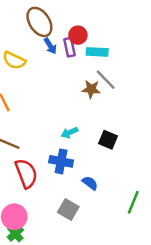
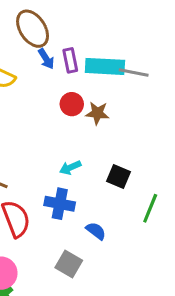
red circle: (78, 35) -> (72, 104), moved
cyan rectangle: (97, 52) -> (105, 66), size x1.4
gray line: (106, 80) -> (134, 72), moved, turned -35
green line: (133, 202) -> (150, 208), moved

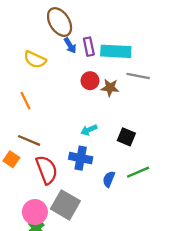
gray line: (134, 72) -> (138, 76), moved
green line: (150, 208) -> (138, 172), moved, turned 45
blue semicircle: (96, 231) -> (109, 179), turned -105
gray square: (69, 264) -> (65, 205), moved, size x1.4

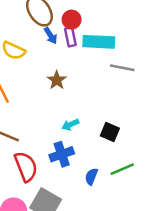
red circle: (90, 81) -> (72, 20), moved
brown star: (110, 88) -> (57, 80), moved, turned 30
blue cross: (81, 158) -> (62, 154), turned -30

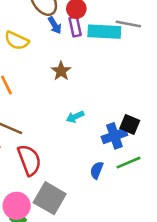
gray line: (122, 68) -> (128, 24), moved
black square: (110, 132) -> (130, 124), moved
blue cross: (62, 154) -> (114, 136), moved

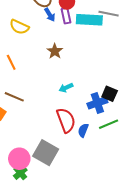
red semicircle: (29, 160) -> (66, 120), moved

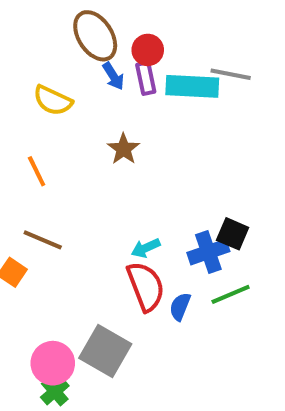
cyan arrow: (66, 88) -> (146, 248), moved

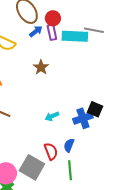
blue arrow: (113, 76) -> (36, 31), turned -96
red semicircle: (146, 286) -> (51, 151), moved, size x0.7
green line: (231, 294) -> (70, 170), moved, turned -72

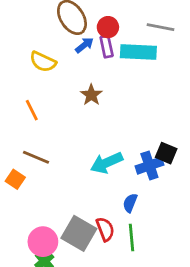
gray line: (94, 30) -> (161, 27), moved
cyan arrow: (52, 116) -> (107, 163), size x1.6
red semicircle: (51, 151) -> (105, 229), moved

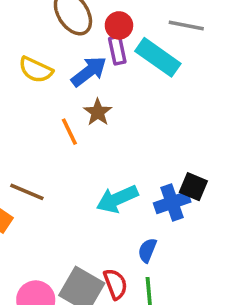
blue arrow: (84, 45) -> (89, 71), moved, size x1.5
cyan rectangle: (138, 52) -> (158, 57), turned 32
orange line: (32, 110) -> (69, 132), moved

